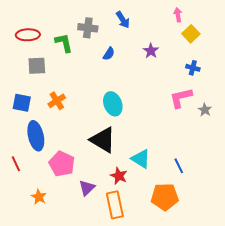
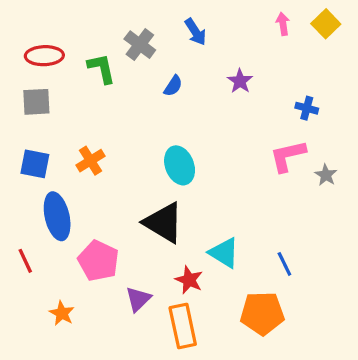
gray cross: (88, 28) -> (140, 45), turned 30
yellow square: (191, 34) -> (326, 24), moved
gray square: (37, 66) -> (36, 102), moved

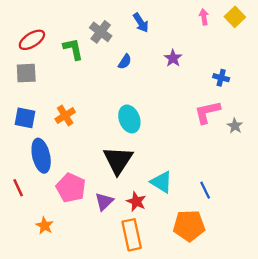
red ellipse: (44, 56) -> (32, 40), turned -30
black triangle: (164, 223) -> (118, 160), turned 32
purple triangle: (138, 299) -> (104, 202), moved

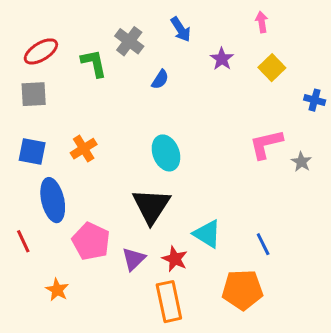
yellow square: (235, 17) -> (272, 68), moved
purple star: (173, 58) -> (222, 59), moved
blue cross: (221, 78) -> (315, 100), moved

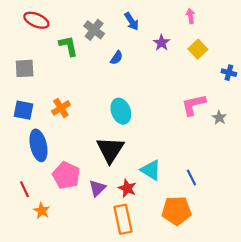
red ellipse: (41, 51) -> (36, 20), moved, turned 55
red line: (23, 241) -> (25, 189), moved

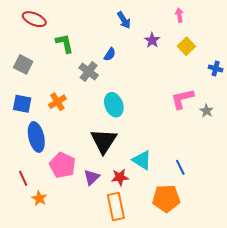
gray cross: (94, 30) -> (89, 71), moved
gray square: (25, 68) -> (23, 64), turned 30
red star: (127, 188) -> (120, 177), turned -30

